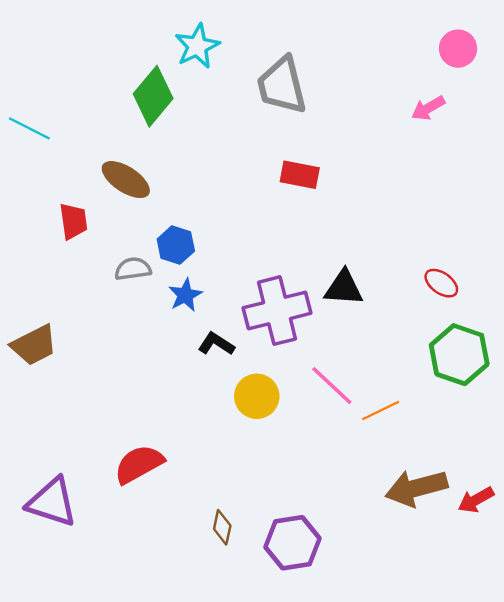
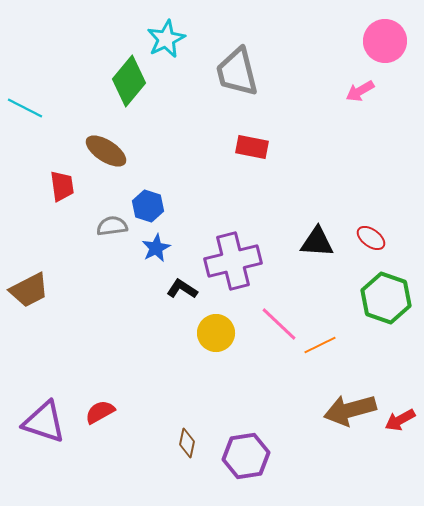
pink circle: (458, 49) -> (385, 41), size x1.4
black triangle: (344, 288) -> (317, 242), moved
red semicircle: (139, 464) -> (100, 412), moved, size x0.7

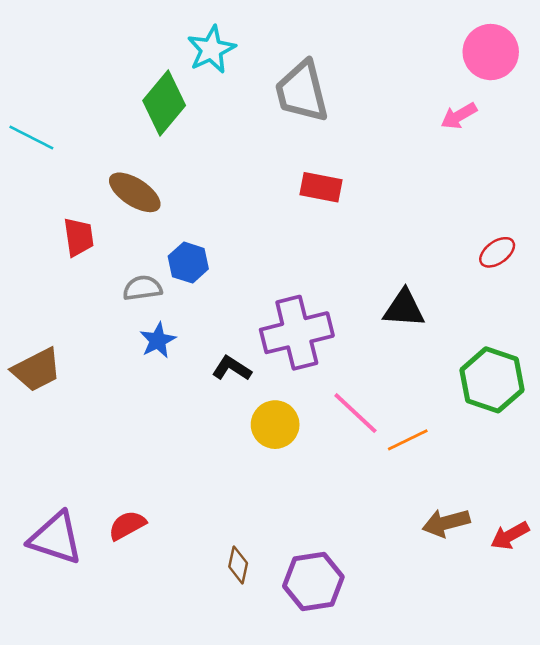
red ellipse: (371, 238) -> (497, 252), moved, turned -72
blue star: (156, 248) -> (158, 340), moved
brown arrow: (350, 410) -> (446, 523), size x0.7

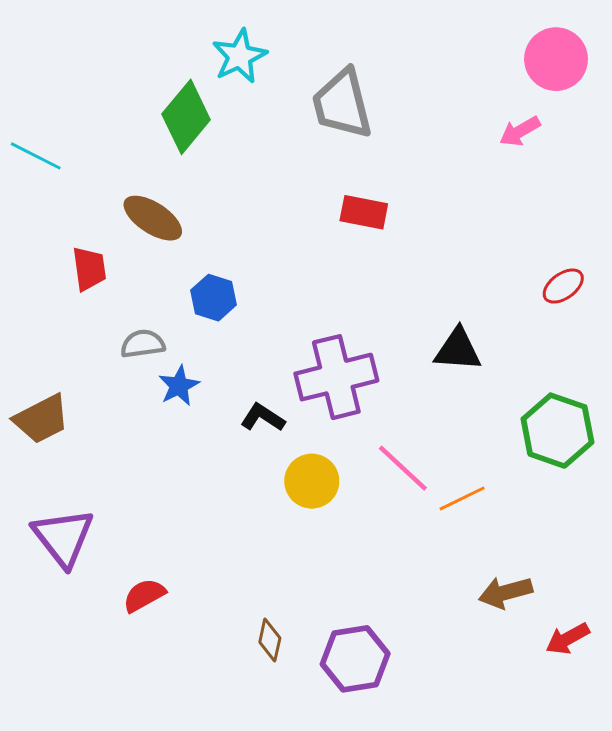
gray semicircle: (142, 288) -> (143, 344), moved
red arrow: (510, 536) -> (568, 639), moved
purple triangle: (56, 538) -> (63, 537), moved, turned 34

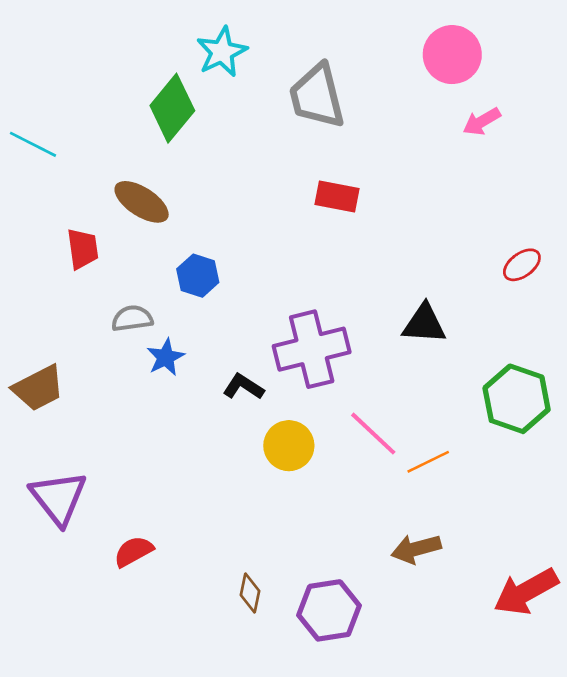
pink circle: (556, 59) -> (452, 55), moved
brown arrow: (505, 592) -> (416, 549), moved
red arrow: (568, 639) -> (526, 592), size x1.6

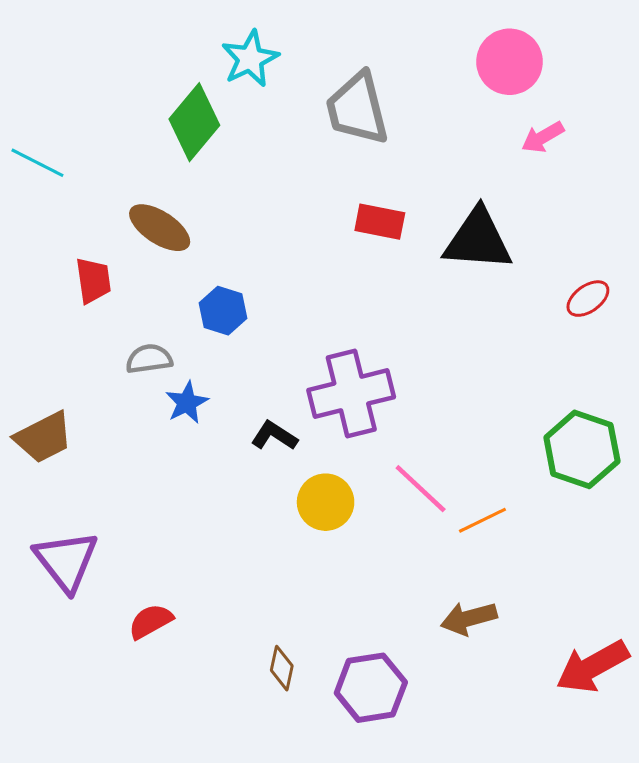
black triangle: (424, 324) -> (478, 240), moved, size x1.4

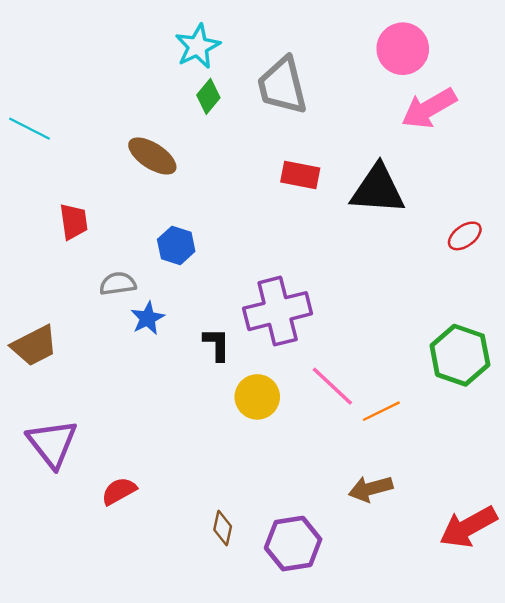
green diamond: (194, 122) -> (208, 96), moved, size x0.6
pink arrow: (543, 137) -> (429, 108), size x1.6
brown ellipse: (160, 228) -> (152, 156), moved
black L-shape: (274, 436) -> (217, 344), turned 57

